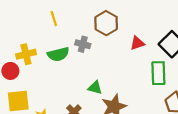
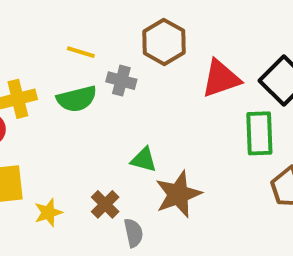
yellow line: (54, 19) -> (81, 52), moved, turned -56
red triangle: (137, 43) -> (221, 79), size x1.5

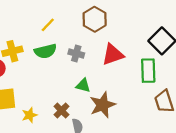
yellow line: (81, 52) -> (48, 25), turned -63
red triangle: (221, 79) -> (113, 55), moved
gray cross: (121, 81) -> (76, 53), moved

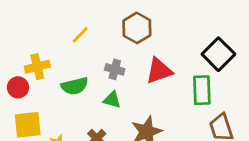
green semicircle: (45, 51) -> (75, 86), moved
green triangle: (83, 85) -> (112, 100), moved

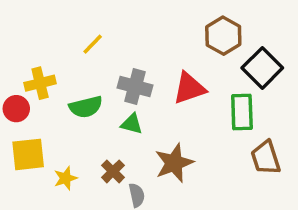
brown hexagon: (137, 28) -> (223, 36), moved
gray cross: (115, 69) -> (135, 87), size x1.4

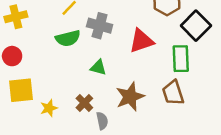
yellow cross: (40, 83) -> (16, 17), moved
gray cross: (135, 87) -> (100, 26), moved
green semicircle: (86, 107) -> (68, 38), moved
brown trapezoid: (266, 158) -> (173, 93), moved

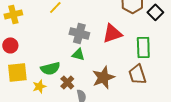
gray cross: (100, 26) -> (79, 33), moved
black square: (196, 26) -> (155, 12), moved, size x0.7
green semicircle: (68, 38) -> (50, 68), moved

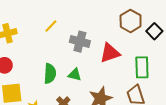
gray cross: (79, 33) -> (80, 42), moved
green semicircle: (50, 68) -> (50, 74), moved, turned -72

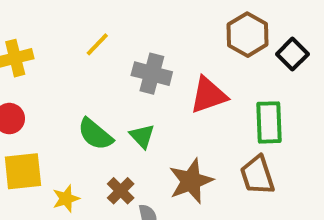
green semicircle: (50, 74) -> (95, 134), turned 126
green triangle: (75, 75) -> (142, 136), turned 32

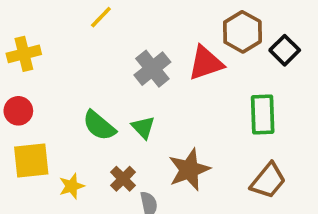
yellow line: (97, 44) -> (101, 17), moved
gray cross: (152, 74) -> (152, 69), turned 36
red triangle: (208, 95) -> (206, 63), moved
brown trapezoid: (257, 175) -> (268, 181), moved, turned -123

